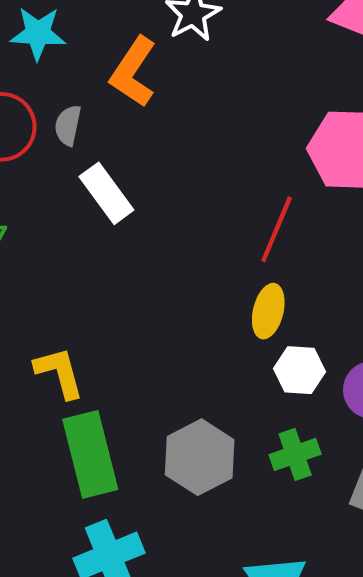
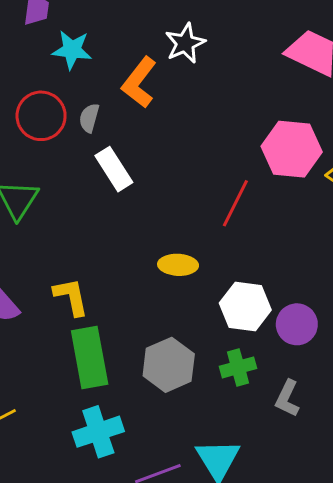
yellow ellipse: (268, 311) -> (178, 265), moved, turned 75
white hexagon: (299, 370) -> (245, 307), size x1.4

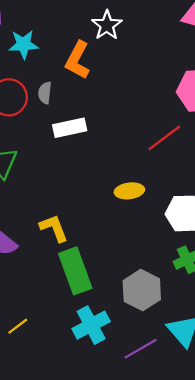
white rectangle: (114, 169) -> (70, 128), turned -60
red line: (235, 203) -> (164, 138), turned 36
gray hexagon: (169, 365) -> (142, 290), moved

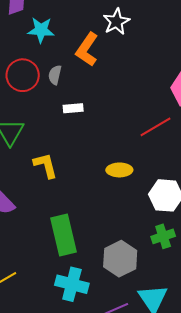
white rectangle: (70, 128) -> (73, 108), size x0.7
yellow L-shape: (54, 228) -> (45, 165), moved
cyan cross: (91, 325) -> (72, 284), turned 36

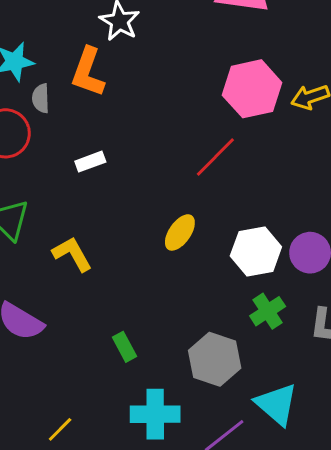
gray semicircle: (55, 75) -> (41, 98), moved
yellow ellipse: (119, 170) -> (180, 232), turned -40
green rectangle: (64, 235) -> (125, 347), size x0.5

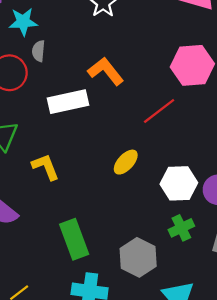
orange L-shape: (88, 72) -> (106, 71), moved, turned 114
white rectangle: (90, 162) -> (68, 102), size x1.8
green rectangle: (125, 347) -> (74, 239), size x1.8

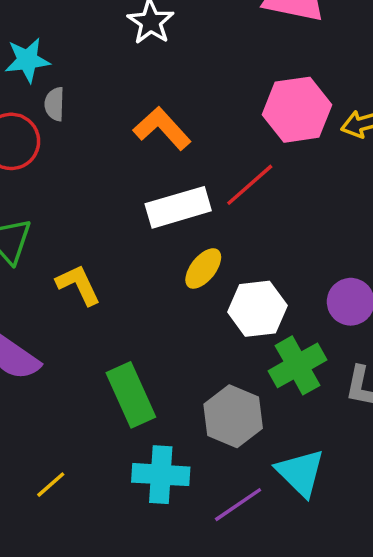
white rectangle: (68, 102) -> (178, 207), moved
white hexagon: (179, 183) -> (257, 309), moved
green cross: (181, 228) -> (297, 365), size x1.4

